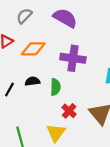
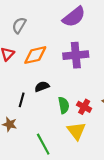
purple semicircle: (65, 18) -> (74, 17), moved, turned 125
green semicircle: (55, 87) -> (64, 105), moved

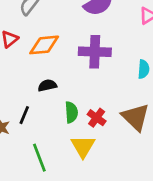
black line: (22, 100) -> (24, 115), moved

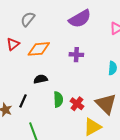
purple cross: (95, 52) -> (76, 55), size x0.6
yellow triangle: (83, 146) -> (92, 127), moved, turned 30

